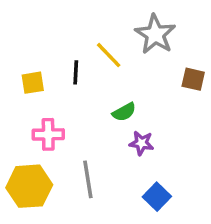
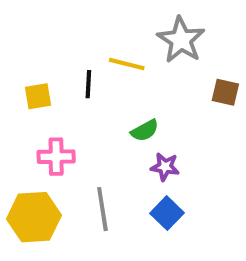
yellow line: (109, 55) -> (127, 64), turned -32
blue square: (157, 197) -> (167, 213), moved

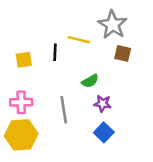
brown square: (225, 92) -> (123, 53), moved
pink cross: (56, 157) -> (21, 102), moved
gray line: (102, 209) -> (64, 110), moved

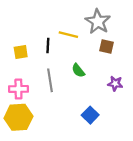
green semicircle: (90, 81) -> (78, 70), turned 80
purple star: (103, 104) -> (115, 84), moved
gray line: (64, 110) -> (50, 80), moved

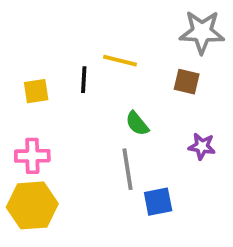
gray star: (98, 22) -> (202, 32), moved, turned -30
gray line: (50, 80) -> (128, 169), moved
blue square: (90, 115) -> (158, 202), turned 35

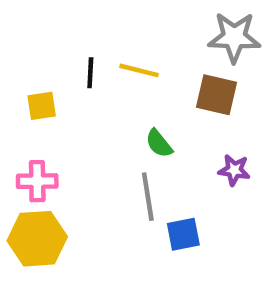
black line: (84, 80) -> (90, 73), moved
brown square: (187, 82) -> (216, 95), size x1.4

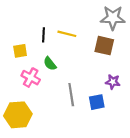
green semicircle: (159, 144) -> (50, 64), moved
pink cross: (37, 181) -> (31, 78), moved, turned 30
blue square: (183, 234) -> (97, 102), moved

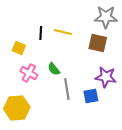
yellow square: (20, 51) -> (19, 48), turned 32
green semicircle: (50, 64) -> (54, 69), moved
purple star: (113, 82) -> (106, 77), size x1.5

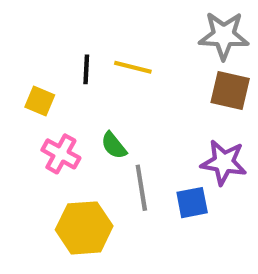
brown square: (98, 43) -> (230, 90), moved
yellow hexagon: (17, 108) -> (84, 228), moved

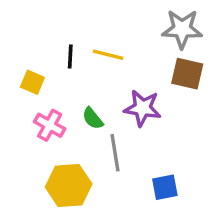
purple star: (224, 162) -> (143, 108), moved
blue square: (192, 203) -> (165, 187), moved

